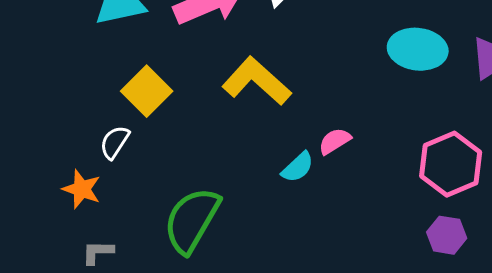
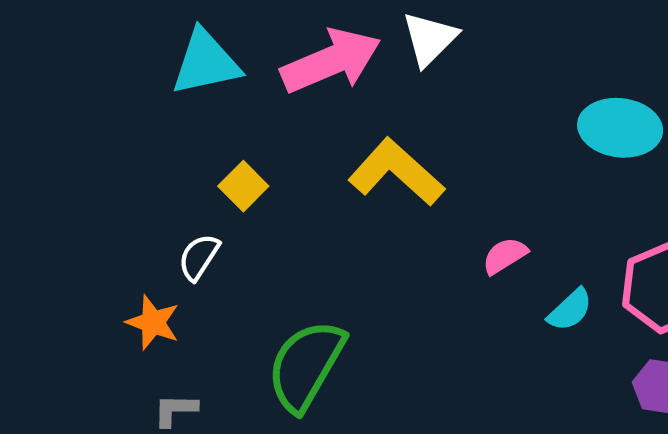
yellow square: (147, 91) -> (243, 186), size x0.7
cyan semicircle: (298, 167) -> (570, 310), moved

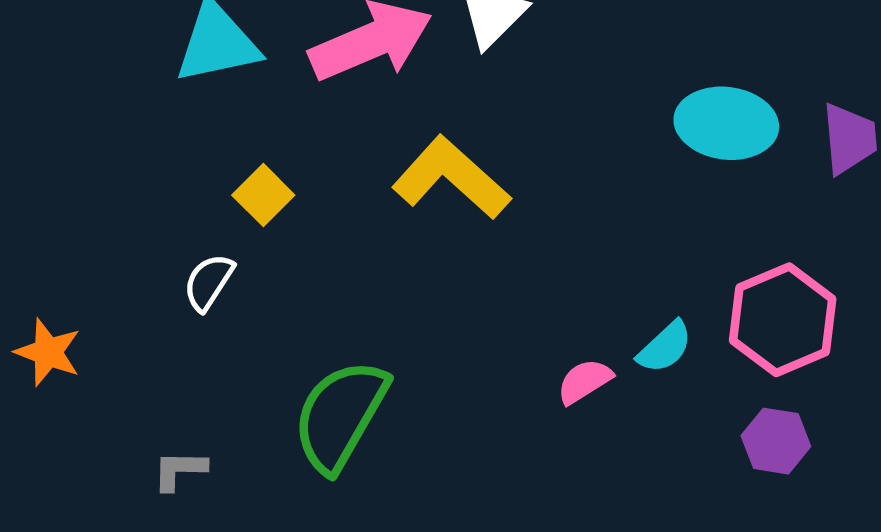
pink semicircle: (505, 256) -> (584, 381), moved
orange star: (153, 322) -> (48, 352), moved

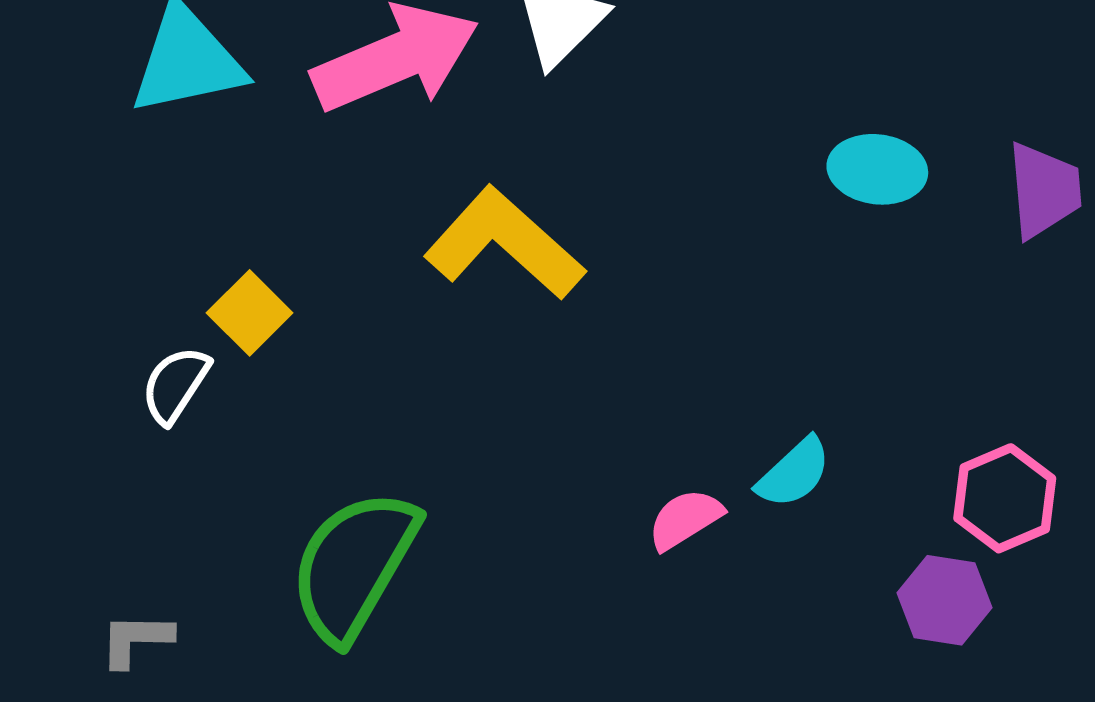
cyan ellipse: (726, 123) -> (877, 169), size x0.7
yellow square: (263, 195) -> (250, 313), moved
pink hexagon: (783, 320) -> (1005, 498), moved, size x0.7

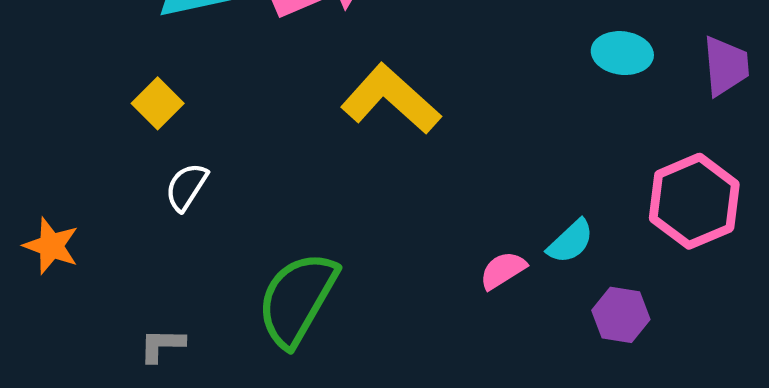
yellow square: (250, 313) -> (158, 103), moved
pink hexagon: (1005, 498) -> (694, 201), moved, size x1.4
purple hexagon: (945, 600) -> (621, 315), moved

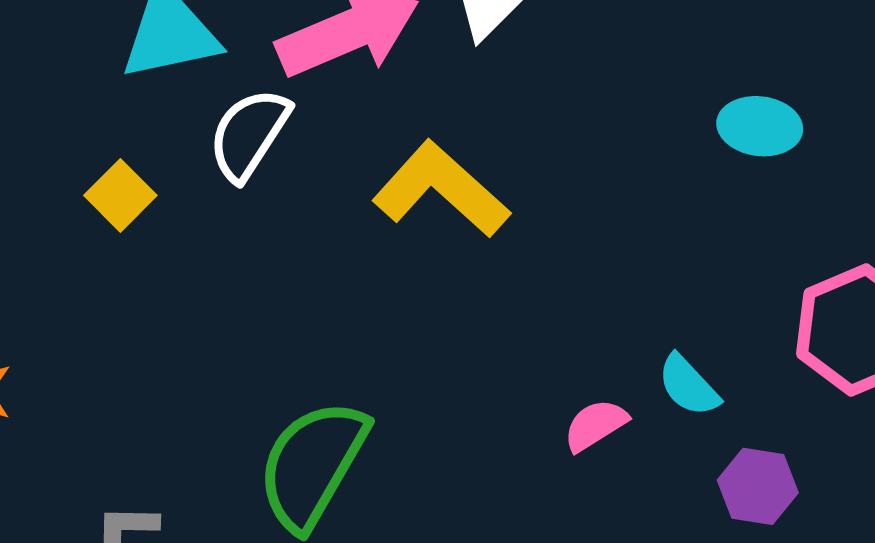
white semicircle: (186, 187) -> (249, 134), moved, size x1.4
cyan semicircle: (570, 242) -> (688, 385), turned 90

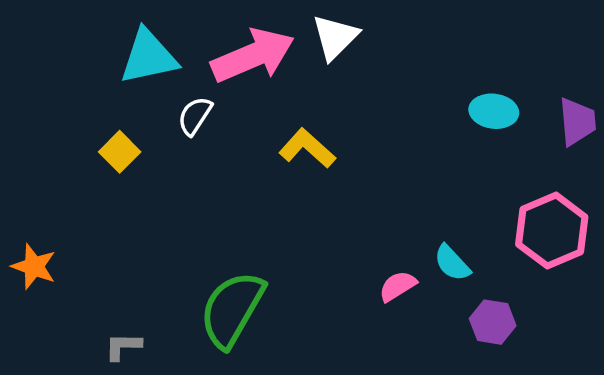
white semicircle: (249, 134) -> (195, 116), size x0.7
yellow L-shape: (441, 190) -> (307, 148), size x0.7

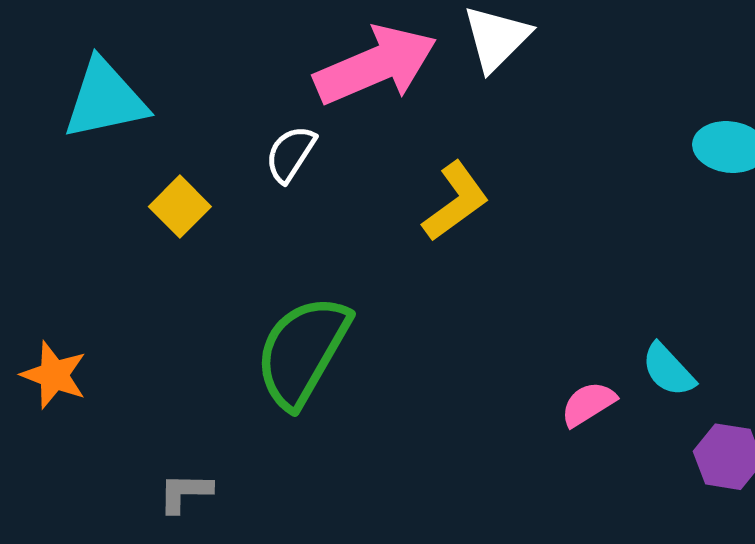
cyan triangle: (149, 57) -> (105, 99), moved
yellow L-shape: (307, 148) -> (456, 201), turned 102
green semicircle: (232, 309) -> (302, 351), moved

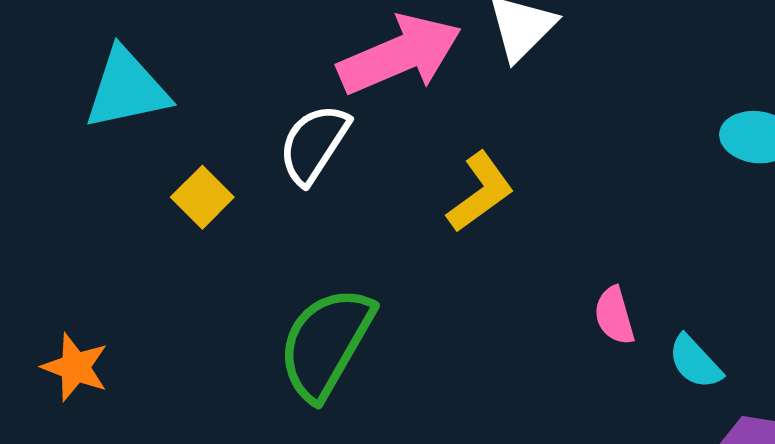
white semicircle: (290, 154) -> (314, 144), size x1.4
pink semicircle: (588, 404) -> (614, 316), moved, turned -74

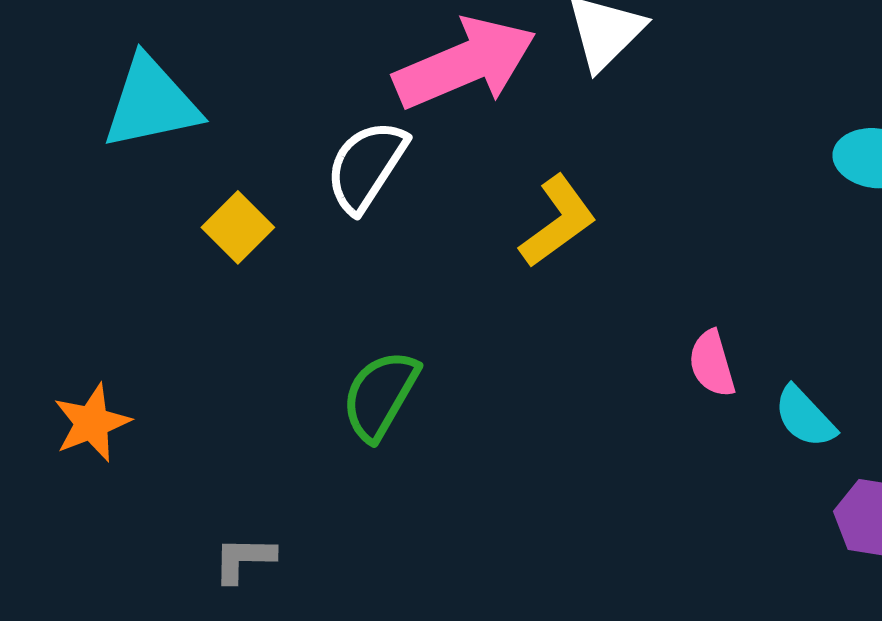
green semicircle: (326, 343) -> (380, 395), size x0.7
orange star: (75, 367) -> (92, 423), turned 30

